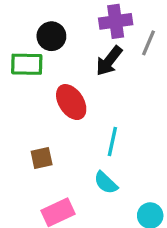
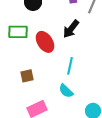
black arrow: (109, 61) -> (71, 29), moved
green rectangle: (27, 64) -> (18, 32), moved

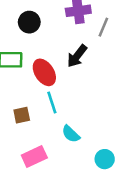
cyan line: (70, 66) -> (52, 103), moved, turned -30

